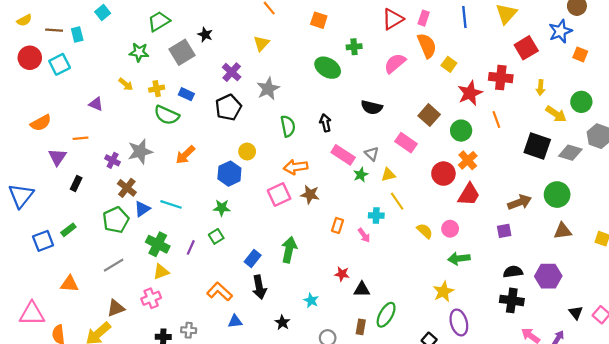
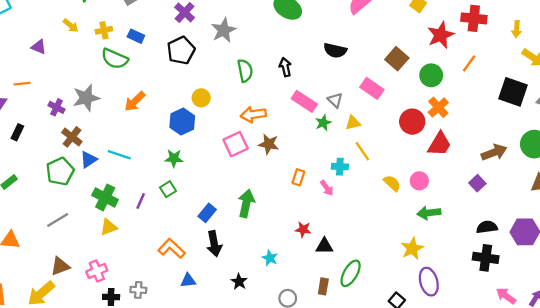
orange line: (496, 120) -> (469, 63), turned 56
purple square: (504, 231) -> (477, 183), turned -32
pink cross: (151, 298) -> (97, 271), moved

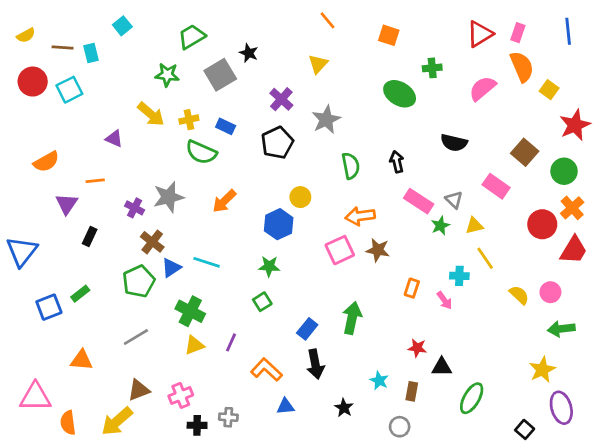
yellow arrow: (71, 26) -> (151, 114), size x1.5
purple line: (141, 201) -> (231, 342), moved
brown rectangle: (323, 286) -> (412, 391), moved

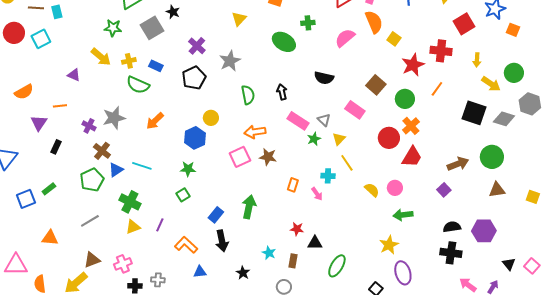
yellow triangle: (318, 64) -> (239, 19), moved
yellow triangle: (474, 226) -> (339, 139), turned -32

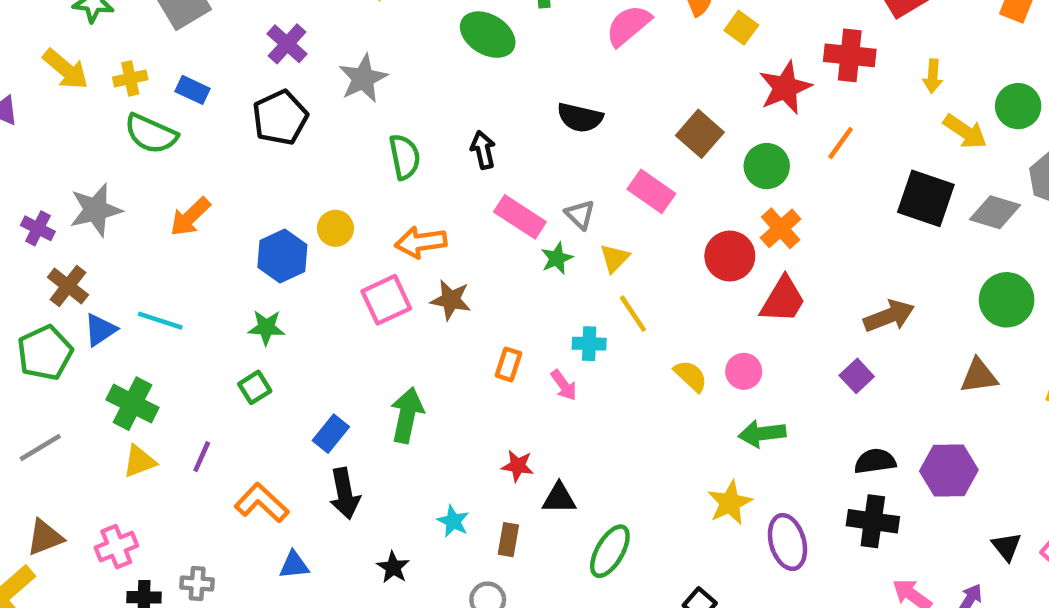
yellow circle: (211, 118) -> (335, 228), moved
green circle: (492, 157) -> (1007, 300), moved
purple ellipse: (403, 273) -> (787, 542), moved

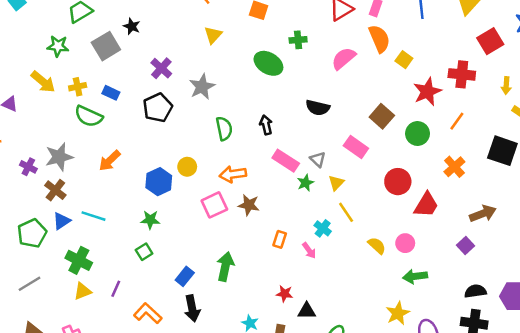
orange cross: (781, 228) -> (454, 167), moved
brown cross: (68, 286) -> (55, 190), moved
cyan cross: (589, 344) -> (323, 228), turned 35

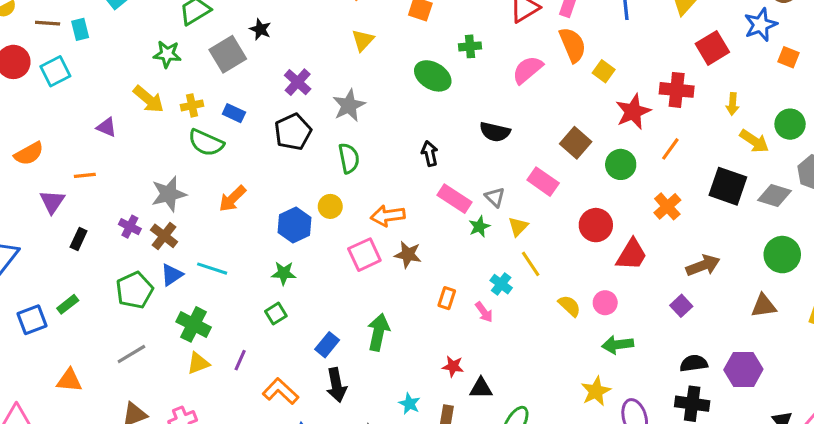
green semicircle: (224, 129) -> (349, 158), moved
purple cross: (28, 167) -> (130, 227), moved

